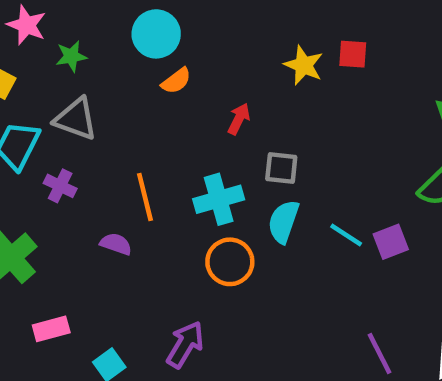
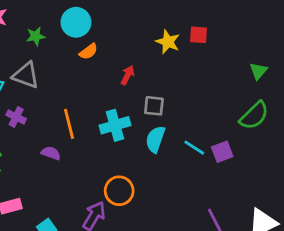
green star: (71, 56) -> (36, 36), moved
orange circle: (230, 262) -> (119, 191), moved

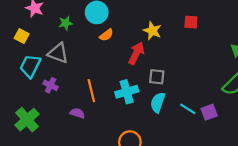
yellow star: (168, 42) -> (152, 31), moved
red arrow: (127, 75) -> (136, 53), size x1.5

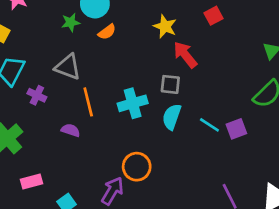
red square: (191, 22) -> (213, 16), turned -32
green star: (66, 23) -> (71, 22), moved
gray triangle: (58, 53) -> (68, 67), moved
red arrow: (136, 53) -> (185, 55), moved, turned -65

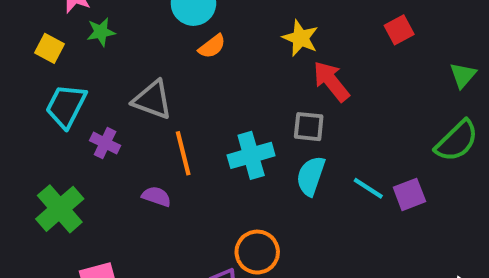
red square: (213, 16) -> (399, 30), moved
green star: (71, 22) -> (101, 32), moved

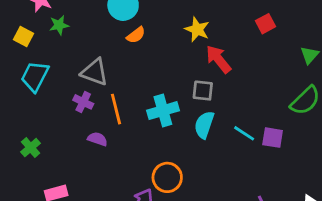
purple cross: (105, 143) -> (83, 102), moved
purple square: (409, 194) -> (273, 138), turned 30
green cross: (60, 209) -> (31, 148), size x0.6

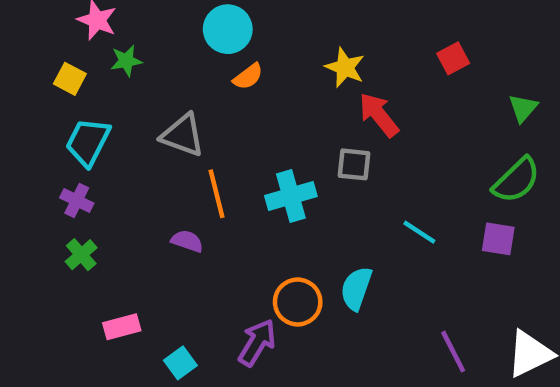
purple cross: (83, 102) -> (77, 201), moved
cyan semicircle: (204, 125) -> (356, 288), moved
purple square: (273, 138) -> (498, 239), moved

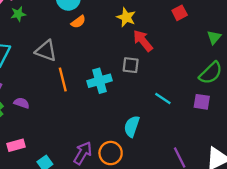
purple semicircle: (187, 241) -> (22, 103), moved
orange circle: (298, 302) -> (111, 153), moved

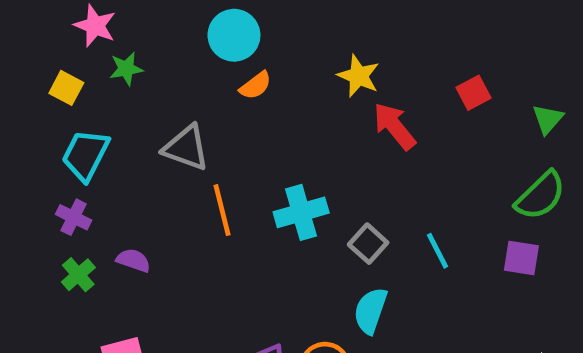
red square: (180, 13) -> (473, 93), moved
gray square: (131, 65) -> (368, 244), moved, turned 36
cyan line: (163, 99) -> (438, 251), turned 30

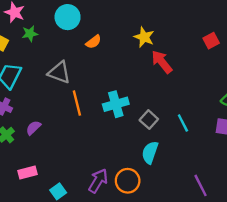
cyan circle: (234, 35) -> (68, 17), moved
red square: (473, 93) -> (211, 41), moved
purple semicircle: (133, 260) -> (33, 128), turned -63

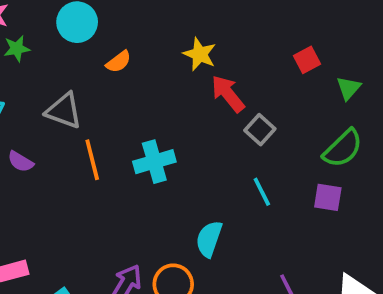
gray square: (149, 120) -> (260, 130), moved
purple semicircle: (33, 128) -> (21, 162), moved, turned -105

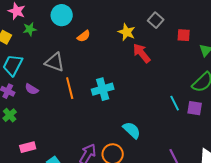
red square: (307, 60) -> (184, 35), turned 32
gray square: (260, 130) -> (156, 20), moved
cyan line: (262, 192) -> (175, 103), moved
cyan semicircle: (209, 239) -> (132, 130), turned 114

